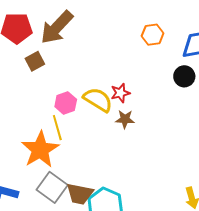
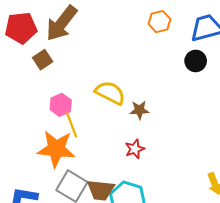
red star: (120, 93) -> (135, 149), moved
pink hexagon: (66, 103) -> (61, 105), moved
orange star: (40, 150) -> (56, 149), turned -30

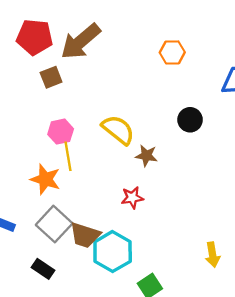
orange hexagon: (159, 22) -> (172, 52), moved
black circle: (196, 61) -> (190, 120), moved
orange star: (56, 149) -> (45, 179), size x0.7

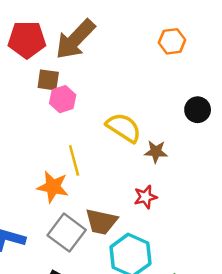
brown square: (51, 77) -> (48, 80), turned 35
pink hexagon: (61, 132) -> (63, 99), moved
brown trapezoid: (85, 235) -> (101, 222), moved

